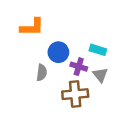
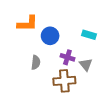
cyan rectangle: (98, 50) -> (89, 35), moved
blue circle: (58, 52) -> (50, 36), moved

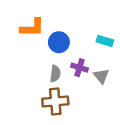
gray semicircle: (36, 62) -> (55, 74), moved
brown cross: (64, 81) -> (55, 101), moved

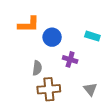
gray semicircle: (55, 74) -> (37, 68), moved
gray triangle: (101, 76) -> (90, 89), moved

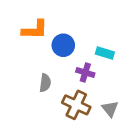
cyan rectangle: (92, 36) -> (105, 53), moved
brown cross: (49, 89) -> (76, 105), moved, turned 30

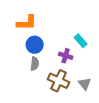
blue circle: (63, 45) -> (35, 45), moved
cyan rectangle: (105, 53) -> (81, 41), turned 32

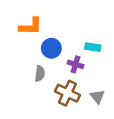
cyan rectangle: (81, 41) -> (93, 47), turned -40
blue circle: (35, 45) -> (51, 48), moved

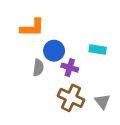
purple cross: (76, 64) -> (70, 68), moved
gray semicircle: (40, 74) -> (38, 68), moved

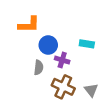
gray semicircle: (38, 68) -> (39, 68), moved

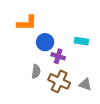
gray semicircle: (39, 68) -> (36, 71), moved
gray triangle: (91, 90) -> (85, 84), turned -32

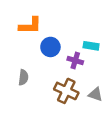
purple cross: (58, 56) -> (75, 61), moved
gray semicircle: (36, 71) -> (23, 77), moved

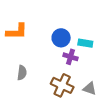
orange L-shape: (30, 26) -> (17, 31), moved
blue circle: (50, 47) -> (61, 38), moved

